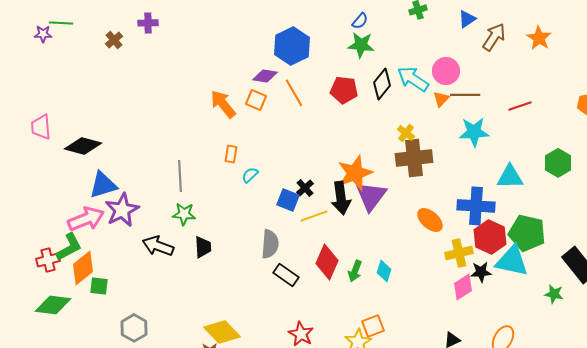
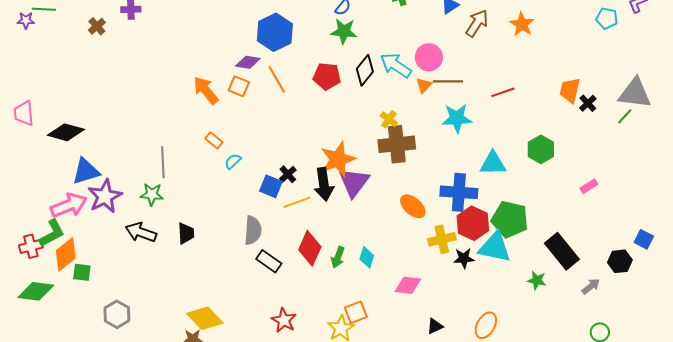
orange rectangle: (231, 154) -> (214, 140), turned -60
green star: (184, 214) -> (152, 194), moved
pink diamond: (463, 287) -> (408, 285), moved, turned 40

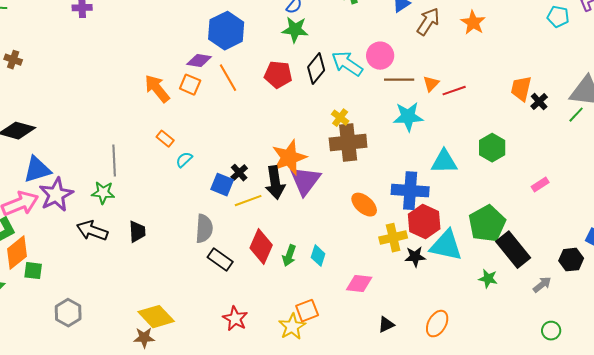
brown cross: (97, 26) -> (13, 60), moved, turned -30
orange triangle: (424, 85) -> (431, 84), moved
green pentagon: (510, 219) -> (487, 224), moved, turned 30

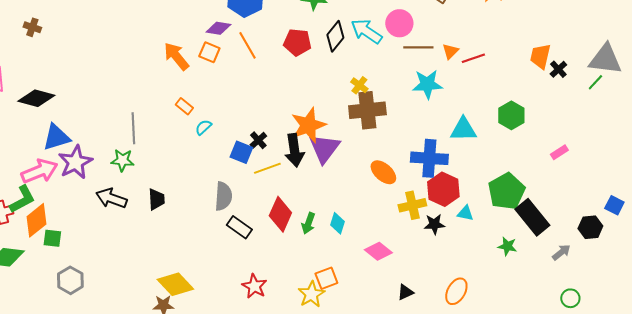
cyan triangle: (446, 246) -> (465, 213), size x0.5
pink diamond: (359, 284) -> (378, 251), turned 32
gray hexagon: (68, 313) -> (70, 280), moved

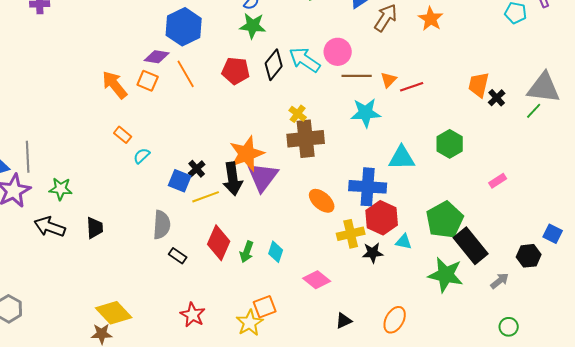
gray line: (133, 128) -> (28, 157), moved
black rectangle: (239, 227) -> (178, 256), size x0.7
green star: (507, 246) -> (446, 275), size x1.8

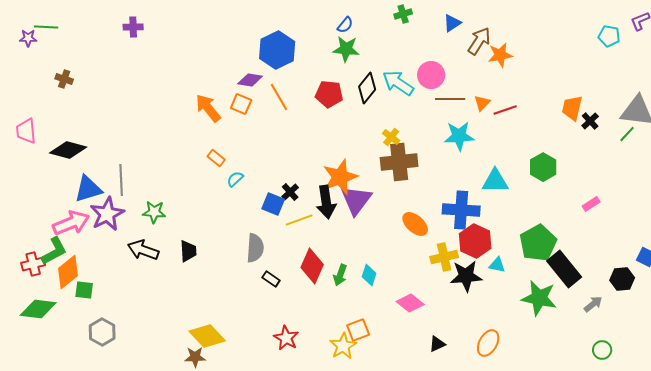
orange star: (431, 19) -> (500, 55), moved, turned 30
black star: (373, 253) -> (466, 276), size x1.5

